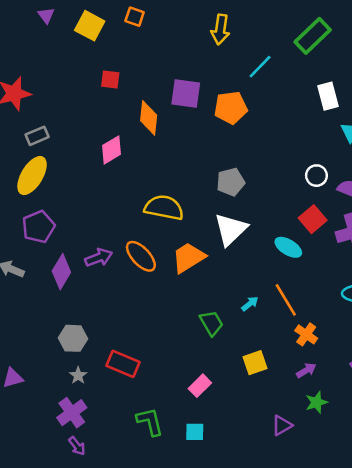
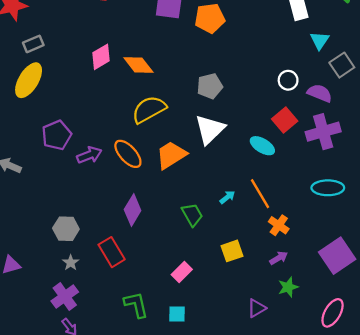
orange diamond: (149, 118) -> (138, 65), moved, turned -44
yellow semicircle: (164, 208) -> (149, 109), turned -40
purple pentagon: (38, 227) -> (57, 135), moved
purple diamond: (61, 272) -> (133, 210), moved
red rectangle: (123, 364) -> (112, 252), turned 36

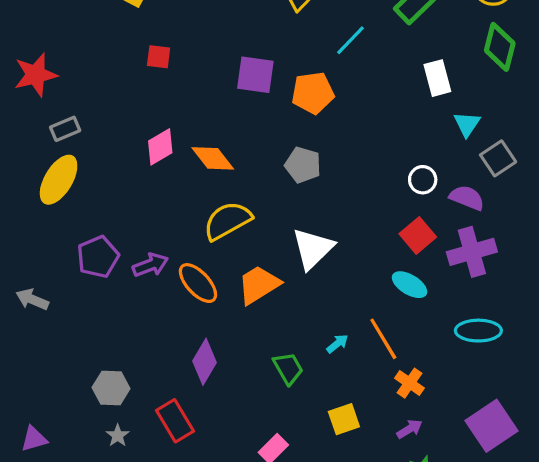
gray pentagon: (210, 86) -> (303, 165), moved, turned 30
cyan ellipse: (262, 146) -> (410, 285), moved
purple arrow: (89, 155) -> (150, 265), moved

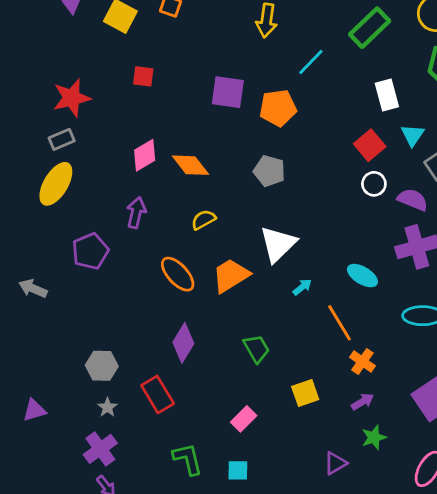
red star: (36, 75) -> (72, 98), moved
yellow semicircle: (227, 221) -> (203, 220), size x0.6
red square: (418, 235) -> (370, 145), moved
purple arrow: (150, 265) -> (136, 213), moved, turned -56
cyan arrow: (337, 344) -> (302, 287), moved

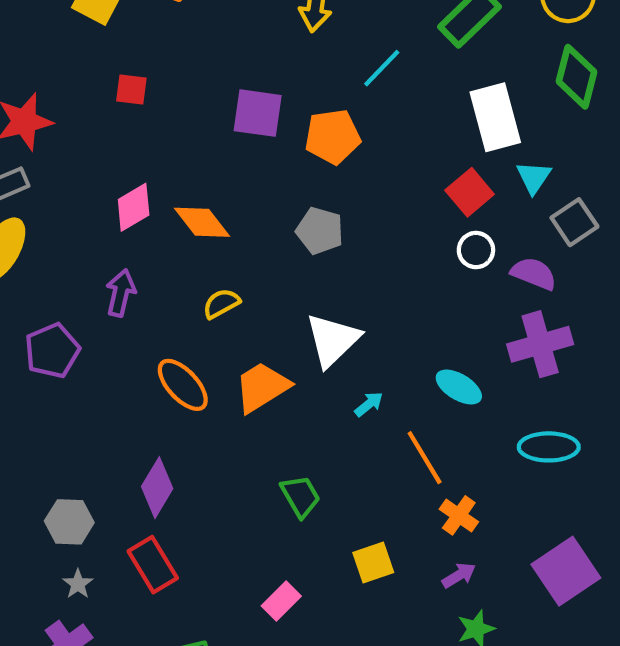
white rectangle: (387, 95) -> (495, 117), size x1.4
purple diamond: (183, 343) -> (157, 488), moved

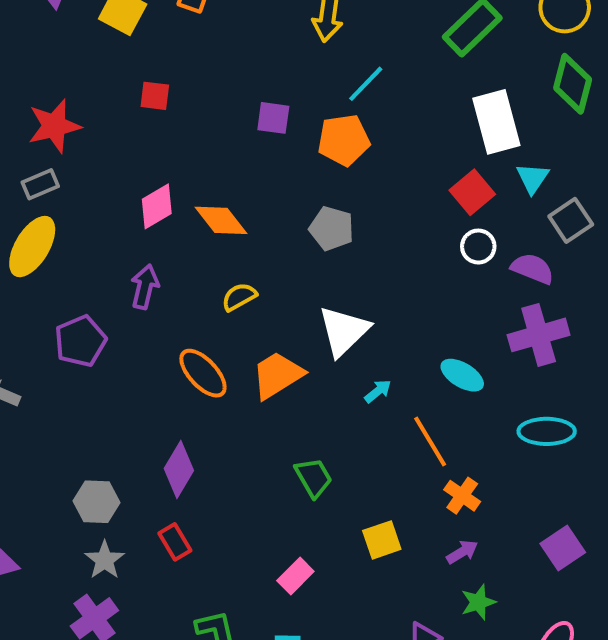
cyan line: (382, 68) -> (366, 84), moved
purple square: (258, 113) -> (273, 118), size x0.7
red rectangle: (153, 565) -> (175, 542), size x0.7
purple square: (566, 571) -> (563, 548), size x0.7
gray star: (78, 584) -> (105, 560), size x1.4

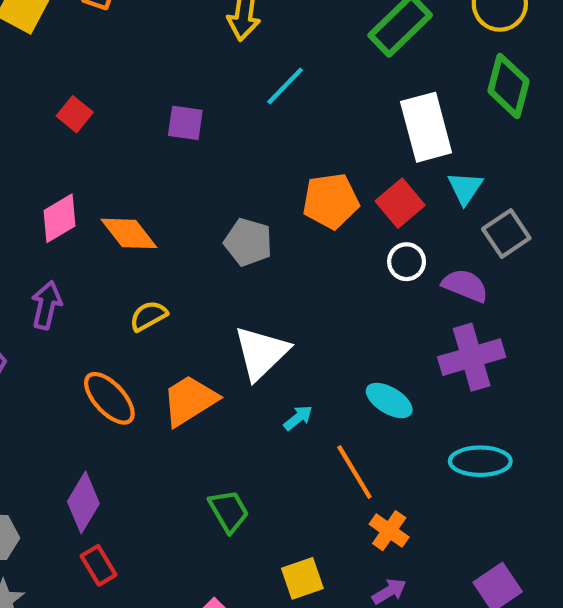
red square: (155, 96) -> (75, 114), moved, turned 32
orange pentagon: (344, 140) -> (331, 201), moved
red rectangle: (175, 542) -> (99, 565), moved

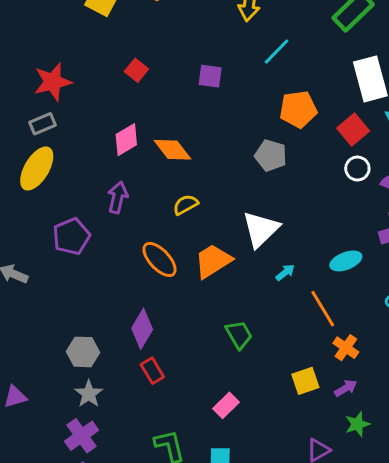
orange pentagon: (331, 201) -> (298, 109), moved
gray pentagon: (248, 242) -> (271, 156), moved
cyan ellipse: (389, 400) -> (346, 261), turned -52
yellow square: (302, 578) -> (305, 381), moved

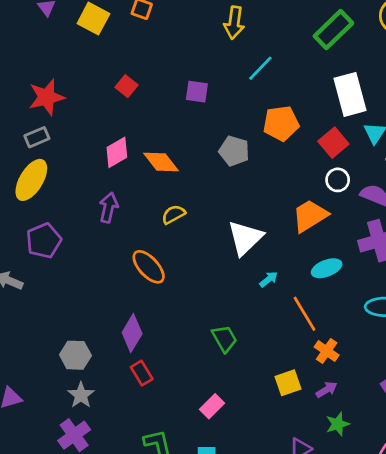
gray pentagon: (271, 156) -> (234, 151), moved
purple pentagon: (71, 236) -> (44, 241), moved
orange trapezoid: (213, 261) -> (310, 216), moved

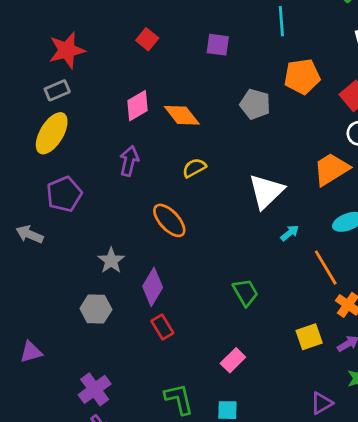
cyan line: (260, 68) -> (281, 21), turned -48
gray star: (81, 395) -> (111, 261), moved

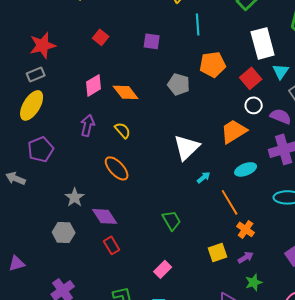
yellow semicircle: (194, 168) -> (123, 130), moved, turned 78
purple diamond: (153, 287) -> (105, 216), turned -64

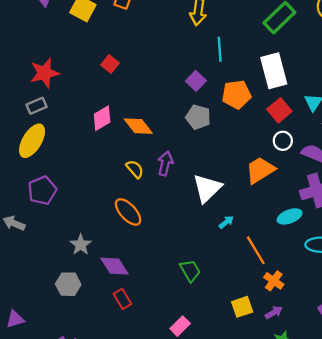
purple square: (152, 41) -> (196, 81), moved, turned 36
white rectangle: (263, 43) -> (274, 71), moved
purple arrow: (88, 125) -> (165, 163), moved
cyan ellipse: (246, 169) -> (290, 216), moved

